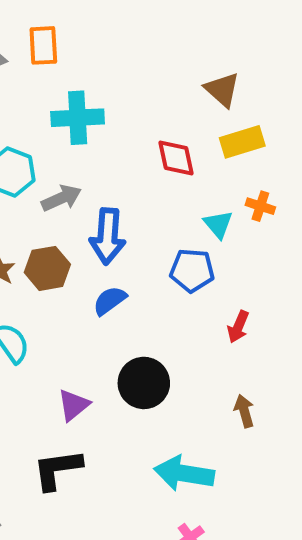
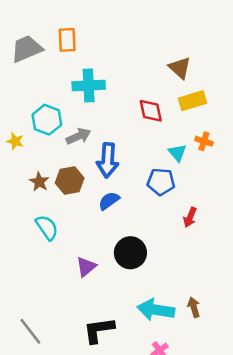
brown arrow: (244, 411) -> (194, 307), moved
black L-shape: (57, 469) -> (99, 330), moved

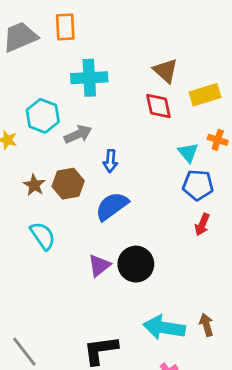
brown triangle: (180, 68) -> (165, 71), moved
blue arrow: (108, 160) -> (110, 161), size x0.6
blue pentagon: (161, 182) -> (198, 185), moved
blue semicircle: (109, 201) -> (112, 206), size x1.4
purple triangle: (86, 267) -> (99, 265), moved

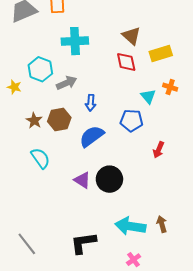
blue pentagon: (198, 185) -> (131, 121), moved
purple triangle: (99, 265) -> (82, 180), turned -48

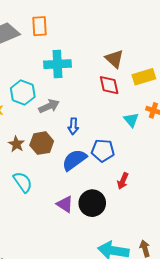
blue pentagon: (131, 121) -> (103, 150), moved
red arrow: (159, 150) -> (123, 181), moved

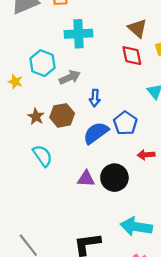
blue pentagon: (103, 150) -> (125, 123), turned 30
red arrow: (123, 181) -> (146, 155), turned 63
purple triangle: (65, 204) -> (86, 179), turned -30

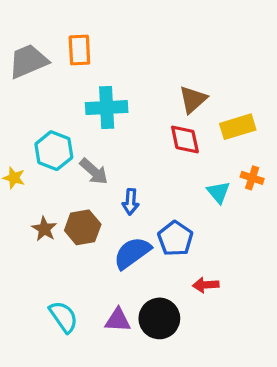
brown triangle: (137, 28) -> (193, 100), turned 36
gray arrow: (70, 77) -> (94, 171), turned 66
cyan semicircle: (43, 156) -> (63, 317), moved

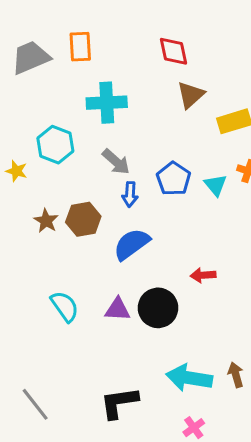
red diamond: (185, 139) -> (174, 51), moved
gray arrow: (94, 171) -> (116, 162), moved
blue pentagon: (175, 239) -> (174, 179), moved

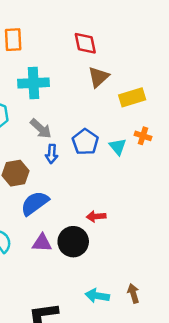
blue semicircle: (132, 244) -> (35, 203), moved
red arrow: (203, 275) -> (96, 216), moved
cyan arrow: (189, 378) -> (97, 296), size x0.7

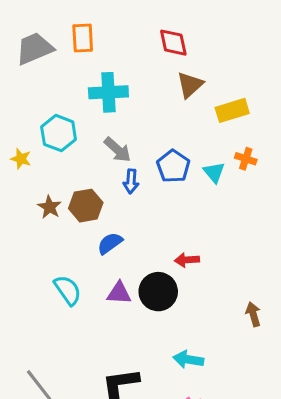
blue semicircle: (35, 203) -> (110, 243), size x0.7
brown arrow: (133, 293) -> (253, 314), moved

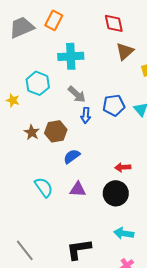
orange rectangle: (83, 38) -> (54, 20), turned 30
blue pentagon: (173, 166) -> (114, 105), turned 30
black circle: (158, 292) -> (116, 193), moved

